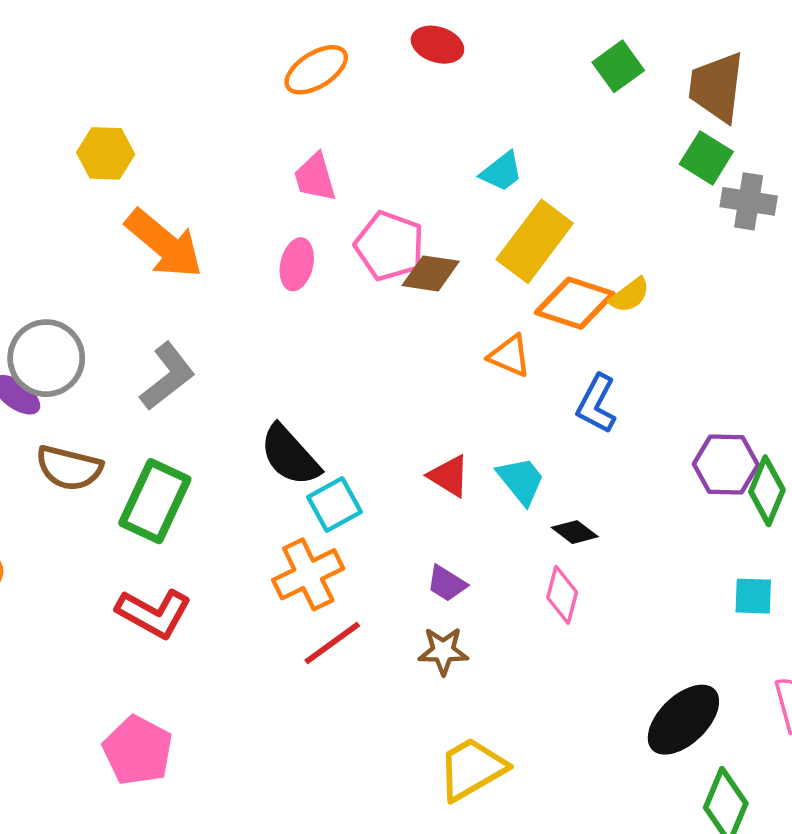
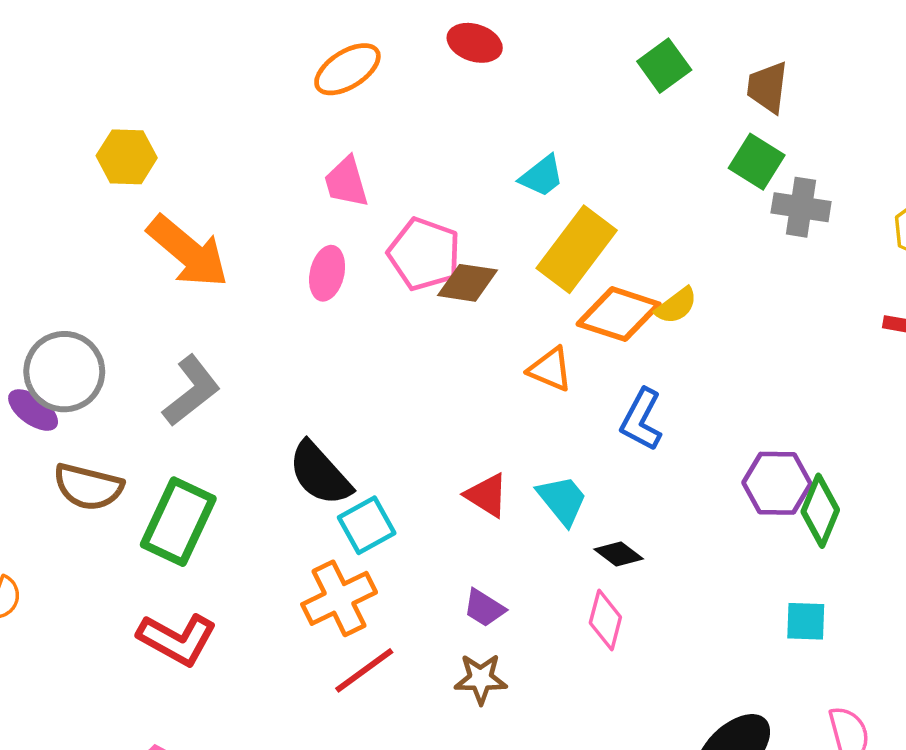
brown trapezoid: (717, 87) -> (767, 87), size x0.7

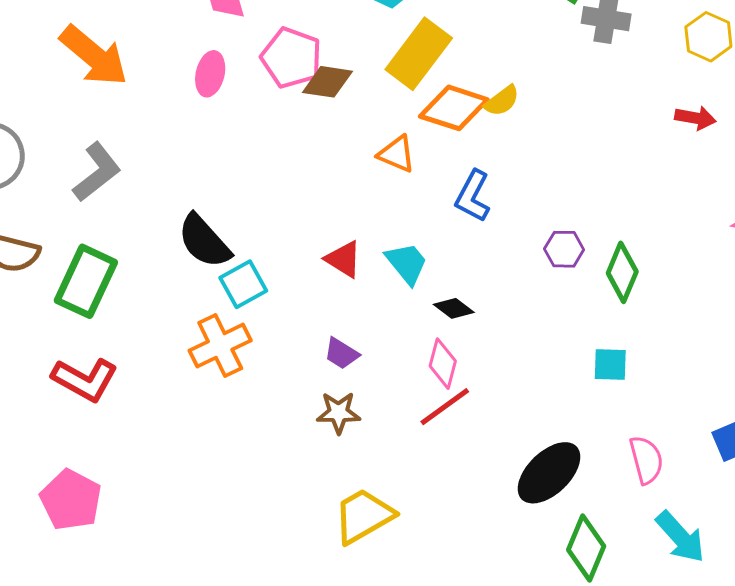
purple hexagon: (777, 483) -> (564, 249), moved, size x0.7
red line: (364, 670) -> (445, 407), moved

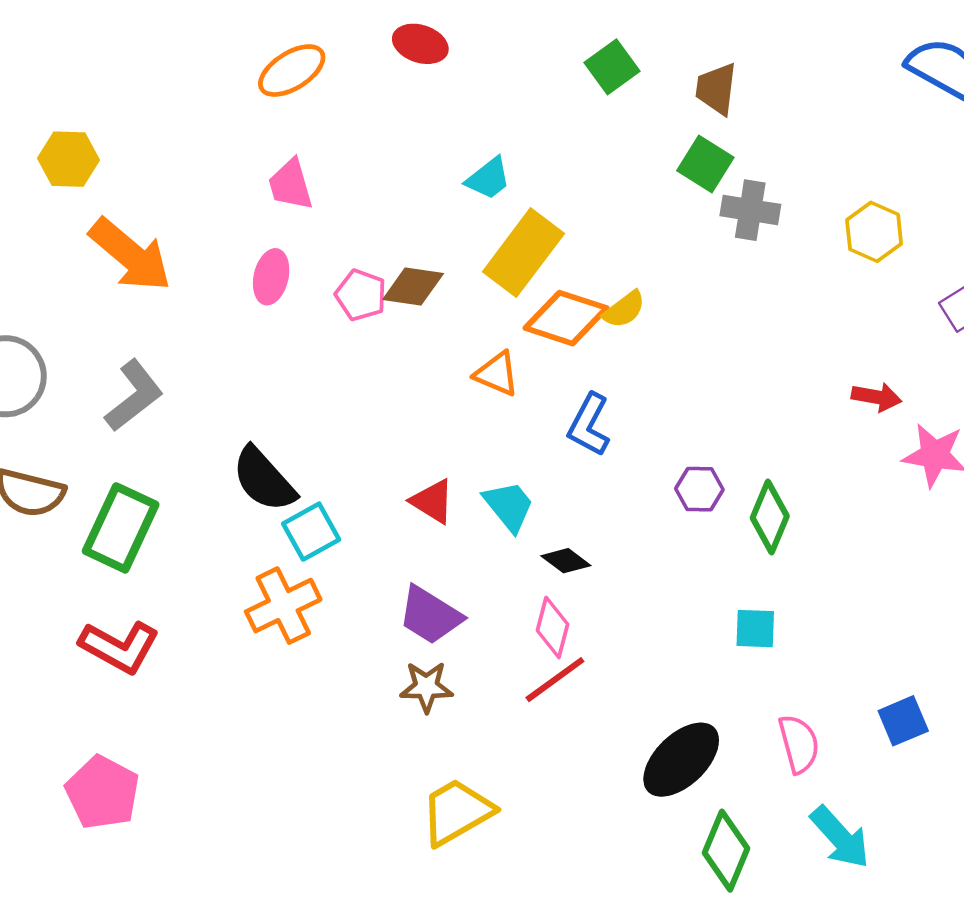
pink pentagon: (291, 58) -> (361, 295), moved, size x0.7
red arrow: (695, 118) -> (876, 397), moved
purple trapezoid: (341, 354) -> (430, 615), size x1.5

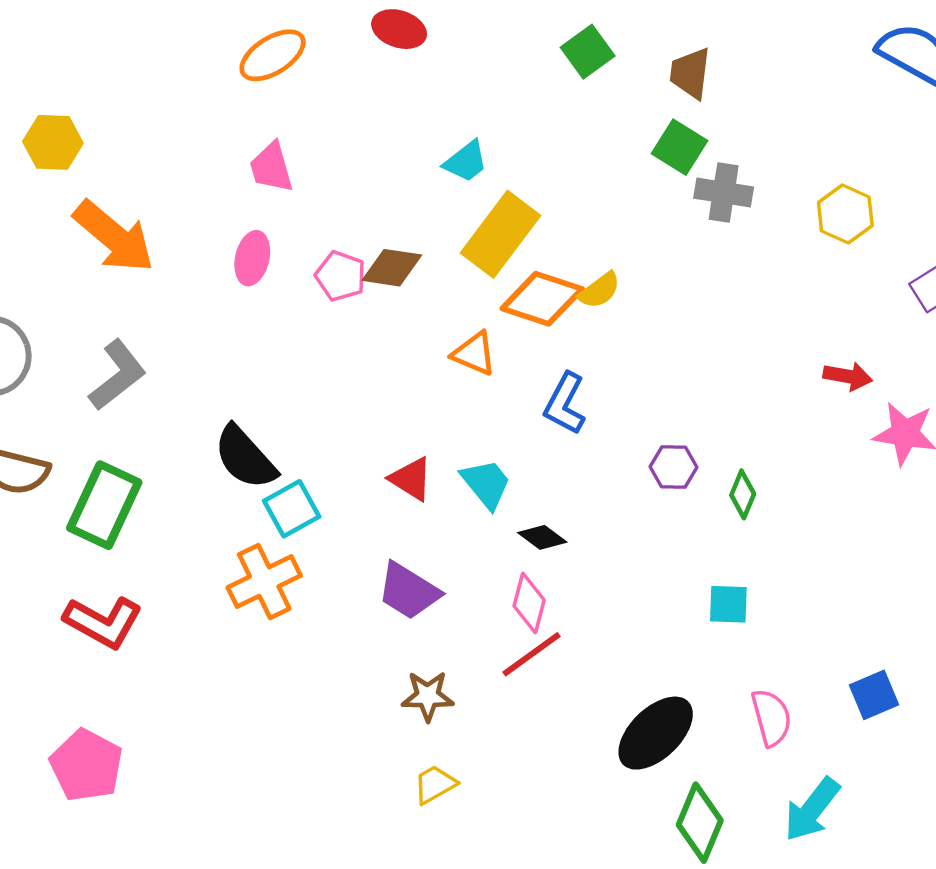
green diamond: (770, 517) -> (743, 494), size x0.7
brown star: (426, 687) -> (428, 696), moved
yellow trapezoid: (457, 812) -> (435, 784), size x0.6
cyan arrow: (840, 837) -> (812, 809), turned 80

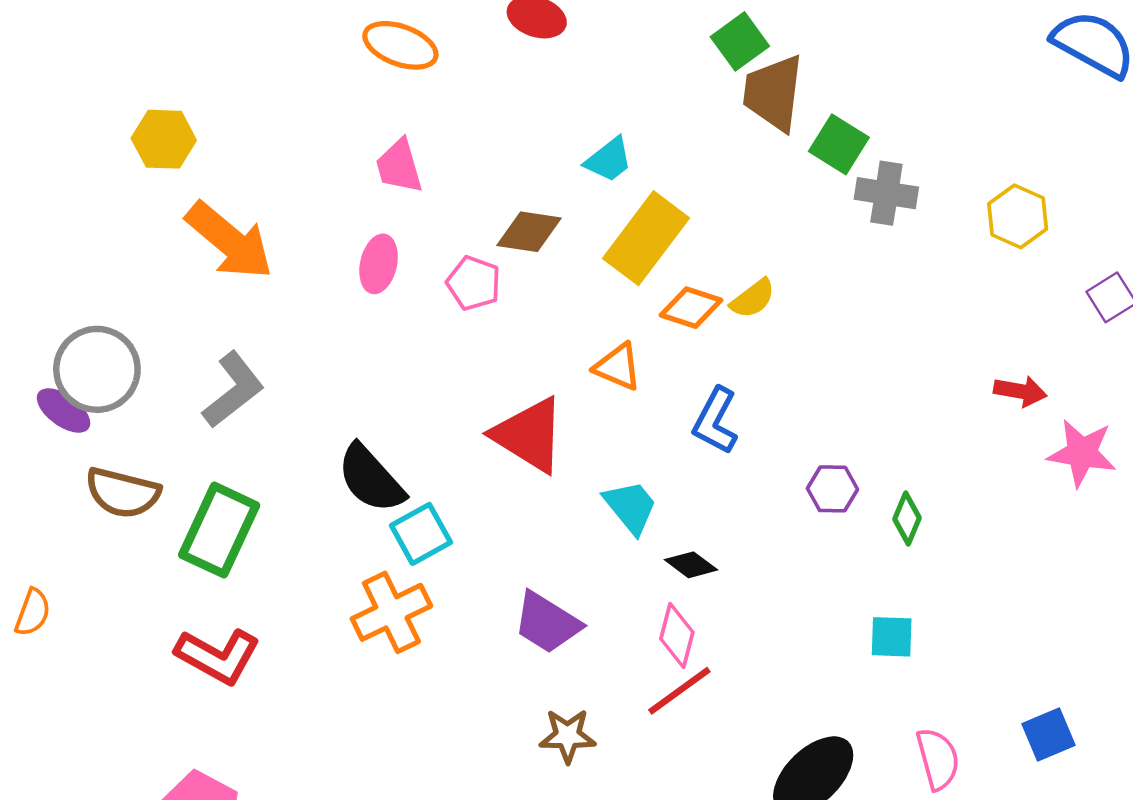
orange ellipse: (273, 55) -> (400, 45), turned 52
brown trapezoid: (690, 73) -> (773, 93), moved, size x1.4
brown diamond: (392, 268) -> (529, 232), moved
orange diamond: (542, 299) -> (691, 308), size x0.7
red triangle: (411, 479) -> (529, 435), moved, size x1.6

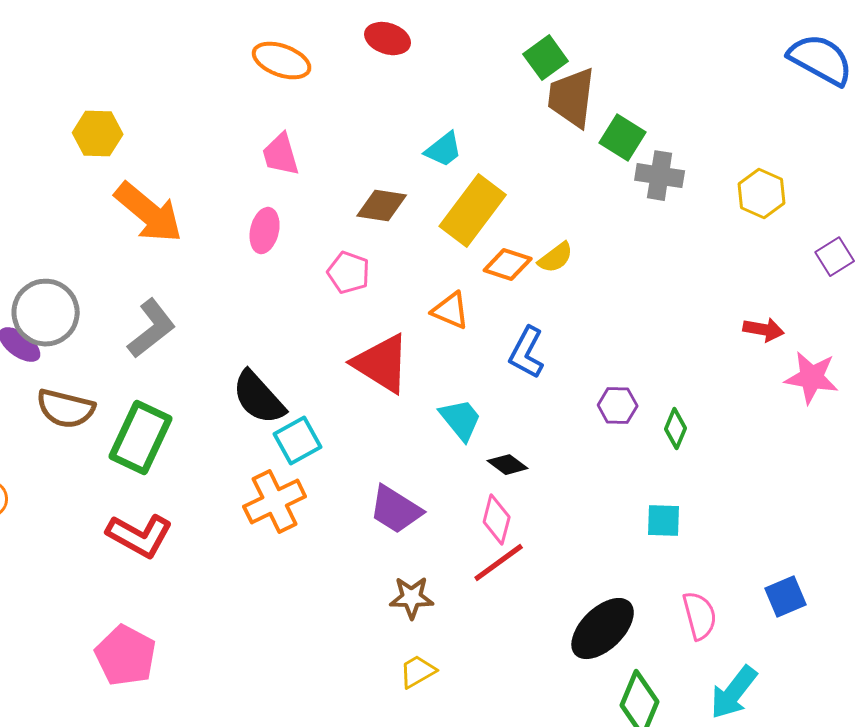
pink pentagon: (474, 283) -> (349, 273), moved

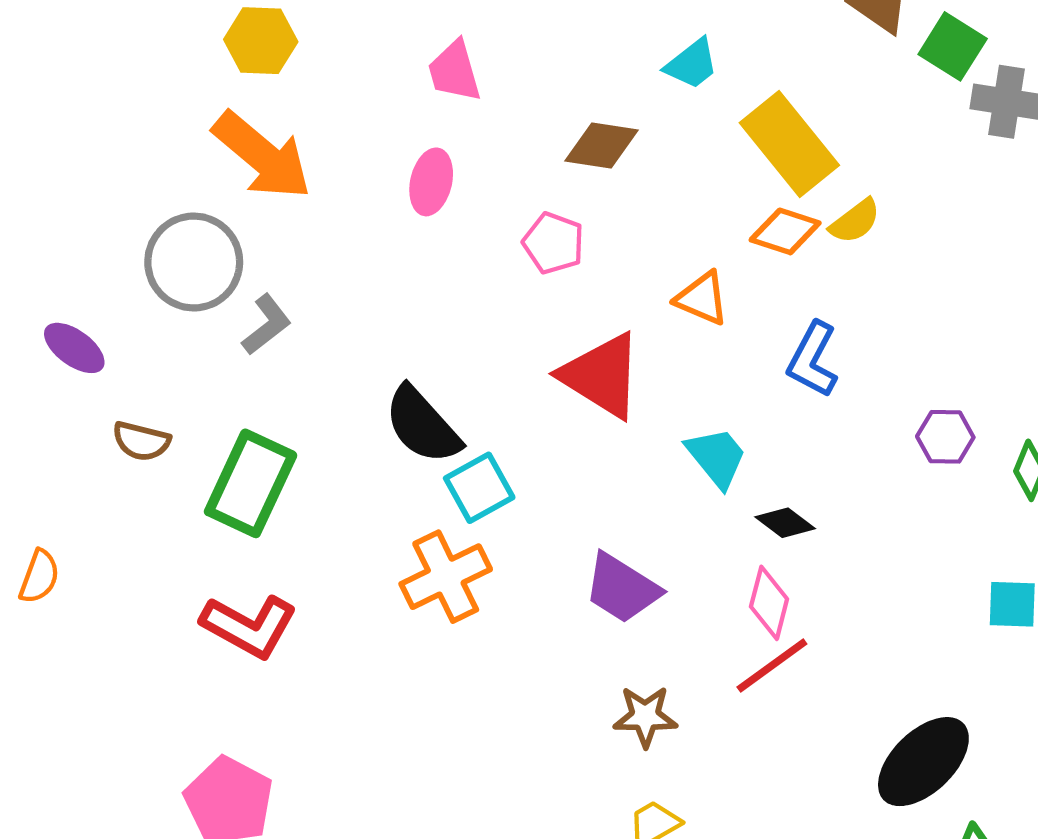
yellow hexagon: (98, 134) -> (261, 41), moved
yellow rectangle: (473, 211) -> (789, 144), moved, turned -76
gray circle: (46, 313) -> (194, 262), moved
gray L-shape: (152, 329) -> (267, 325), size x0.7
brown semicircle: (66, 409) -> (141, 441), size x0.7

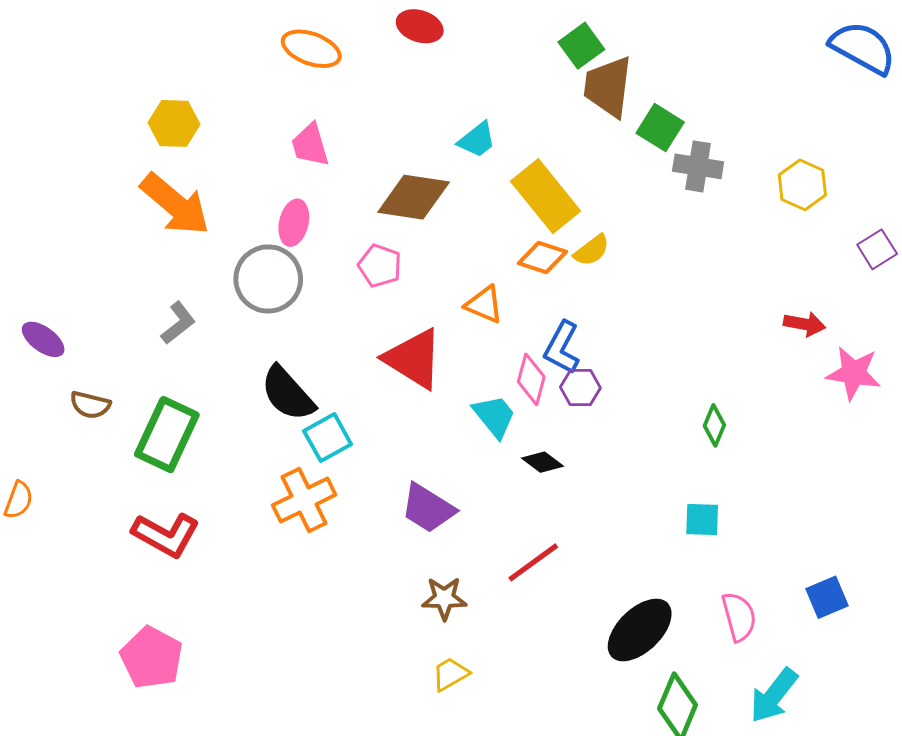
brown diamond: (602, 145) -> (414, 197), size x1.4
gray circle: (194, 262) -> (268, 279), moved
purple hexagon: (945, 437) -> (580, 387), moved
pink diamond: (769, 603) -> (531, 379), moved

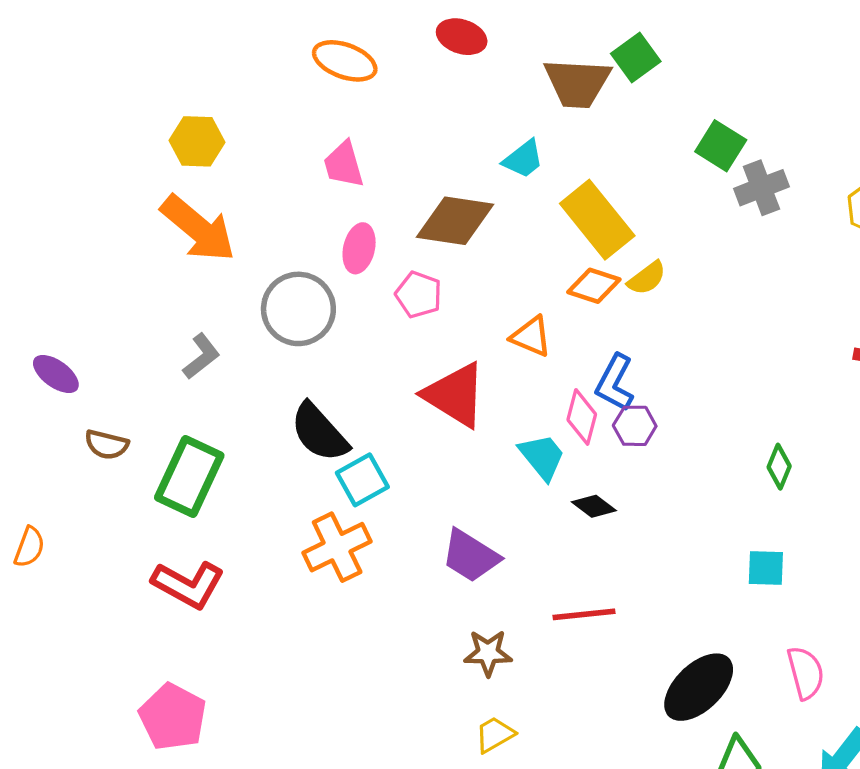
brown trapezoid: (608, 87) -> (577, 83), moved, turned -94
gray cross: (698, 166) -> (761, 188), turned -30
pink ellipse: (294, 223) -> (359, 248), moved
red line: (533, 562) -> (584, 614), turned 30

